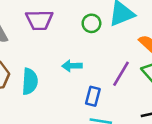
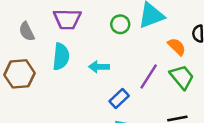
cyan semicircle: (30, 81) -> (61, 57), moved
blue rectangle: (93, 96) -> (119, 98), turned 30

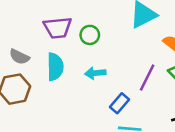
green circle: (120, 24) -> (90, 35), moved
gray semicircle: (27, 32) -> (19, 57), moved, turned -30

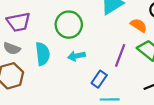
purple trapezoid: (58, 28) -> (18, 22), moved
green circle: (90, 35) -> (69, 25), size x1.6

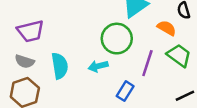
green circle: (69, 25) -> (117, 39), moved

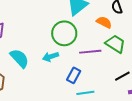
purple line: (147, 63) -> (90, 52), turned 70
cyan semicircle: (60, 66) -> (19, 58), turned -30

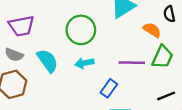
green circle: (64, 33) -> (81, 30), moved
green trapezoid: (115, 44) -> (162, 57), turned 75

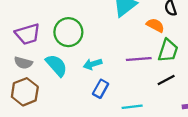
green circle: (81, 30) -> (68, 32), moved
blue rectangle: (109, 88) -> (101, 89), moved
black line: (166, 96) -> (166, 80), moved

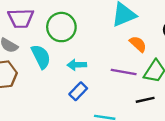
orange semicircle: (155, 25) -> (138, 44), moved

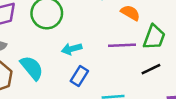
cyan semicircle: (41, 57) -> (32, 68), moved

